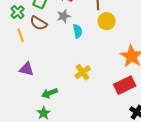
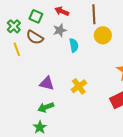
purple triangle: (27, 69) -> (47, 83), moved

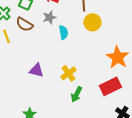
green arrow: (46, 107) -> (76, 94), moved, turned -42

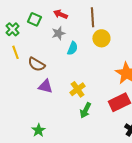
brown semicircle: (24, 24) -> (36, 64), moved
cyan semicircle: (63, 32) -> (72, 48), turned 32

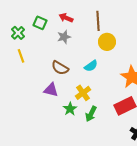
cyan semicircle: (72, 48) -> (91, 66), moved, turned 32
brown semicircle: (36, 64) -> (60, 68), moved
green star: (38, 130) -> (70, 109), moved

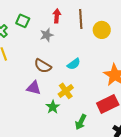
red arrow: (66, 18) -> (57, 16), moved, turned 72
yellow circle: (107, 42) -> (102, 30), moved
green arrow: (91, 114) -> (81, 122), moved

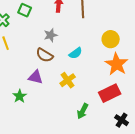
yellow circle: (102, 30) -> (111, 39), moved
gray star: (47, 35) -> (51, 35), moved
green star: (53, 107) -> (20, 96), moved

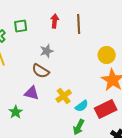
green square: (25, 10) -> (21, 26), turned -32
cyan semicircle: (76, 53) -> (82, 106), moved

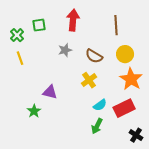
red arrow: (55, 21) -> (73, 20), size x1.5
brown line: (79, 24) -> (116, 25), moved
brown semicircle: (41, 71) -> (94, 56), moved
yellow cross: (64, 96) -> (89, 80), moved

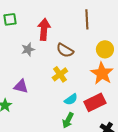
red arrow: (73, 20) -> (44, 29), moved
gray star: (65, 50) -> (28, 49), moved
yellow circle: (125, 54) -> (105, 49), moved

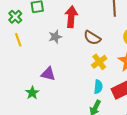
yellow cross: (60, 74) -> (99, 62), moved
cyan semicircle: (71, 99) -> (98, 87), turned -48

